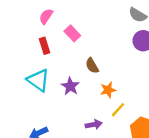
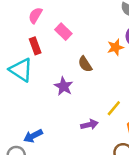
cyan triangle: (38, 80) -> (21, 70), moved
orange star: (108, 90) -> (115, 47), moved

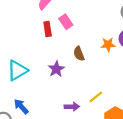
red rectangle: (35, 46) -> (48, 29), moved
cyan triangle: (21, 70) -> (17, 70), moved, turned 45
blue arrow: (33, 136) -> (21, 106), turned 63

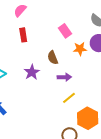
pink rectangle: (66, 22) -> (65, 31), moved
purple arrow: (72, 107) -> (64, 77), moved

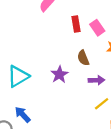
red rectangle: (23, 35) -> (76, 24), moved

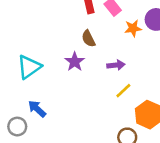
brown semicircle: (83, 58) -> (88, 39), moved

